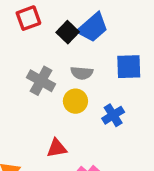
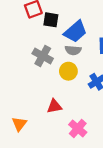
blue trapezoid: (93, 27) -> (75, 31), moved
black square: (68, 32) -> (51, 20), moved, turned -35

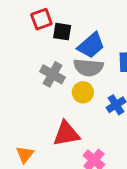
gray semicircle: (73, 50) -> (88, 67), size x1.5
red triangle: (54, 106) -> (66, 134), size x1.5

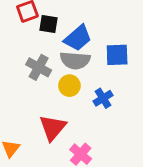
red triangle: (66, 134) -> (53, 128), turned -40

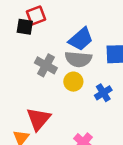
black square: (48, 24) -> (25, 27), moved
red triangle: (53, 128) -> (38, 119), moved

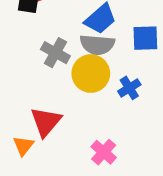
yellow circle: (73, 82) -> (91, 74), size x1.5

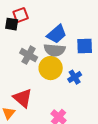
red triangle: (46, 122) -> (23, 98), turned -30

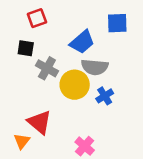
black square: (12, 24) -> (26, 48), moved
blue square: (85, 46) -> (117, 23), moved
gray semicircle: (55, 50) -> (95, 67), moved

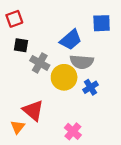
red square: (37, 18) -> (14, 19), moved

